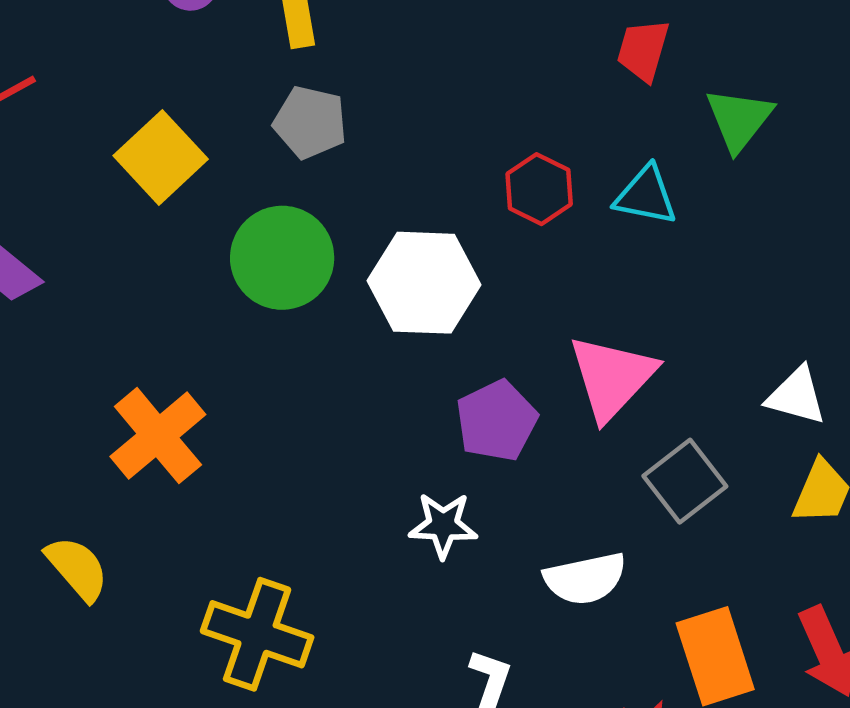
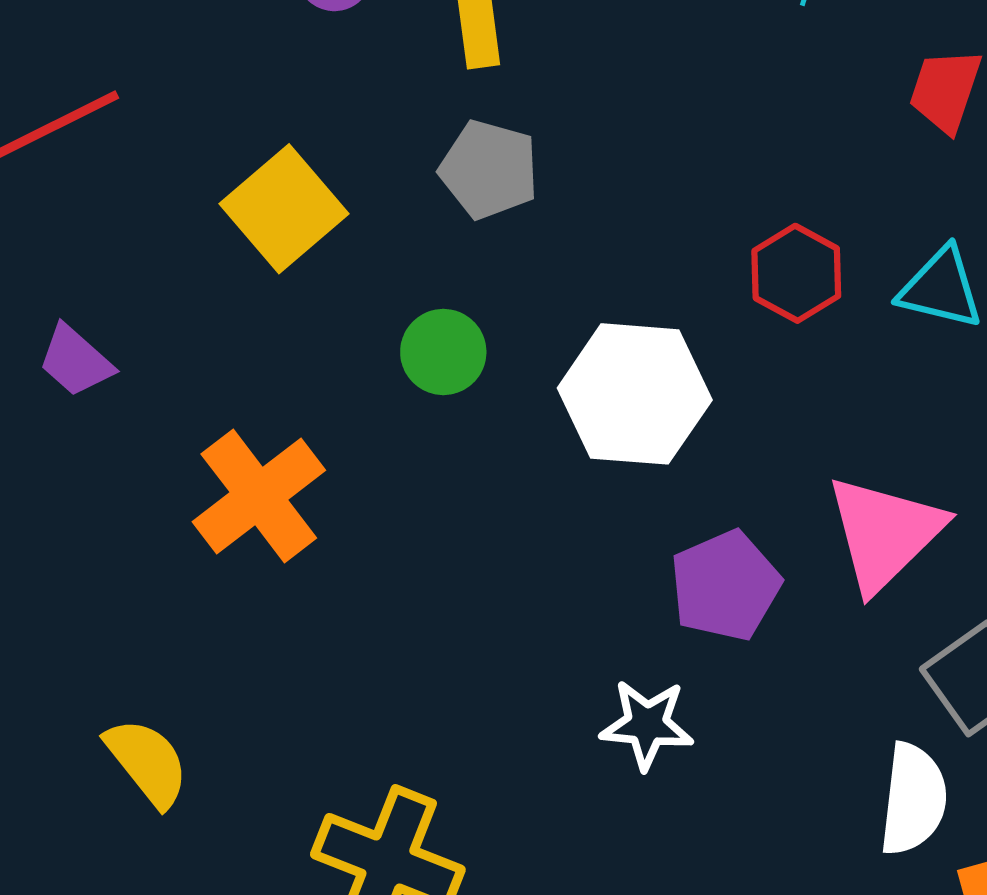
green circle: (282, 258) -> (443, 352), size x0.6
orange cross: (158, 436) -> (259, 496), moved
white semicircle: (585, 579) -> (913, 799), moved, turned -74

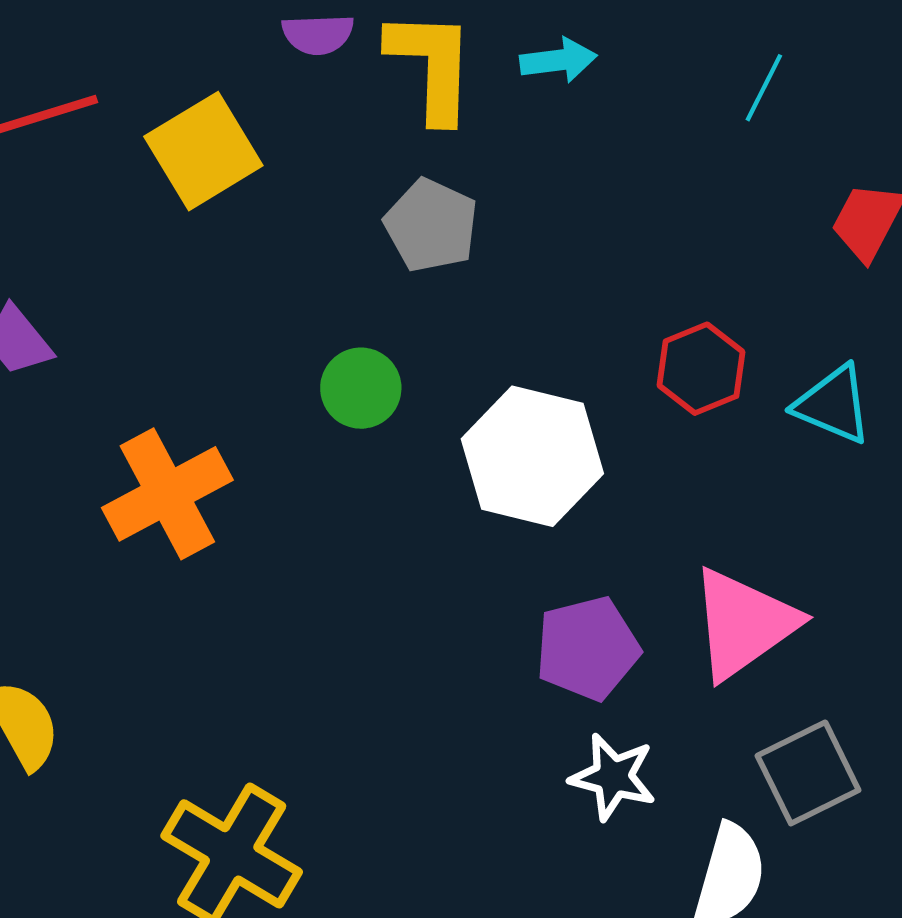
yellow square: (284, 209) -> (203, 151), moved
white star: (647, 724) -> (613, 777), moved

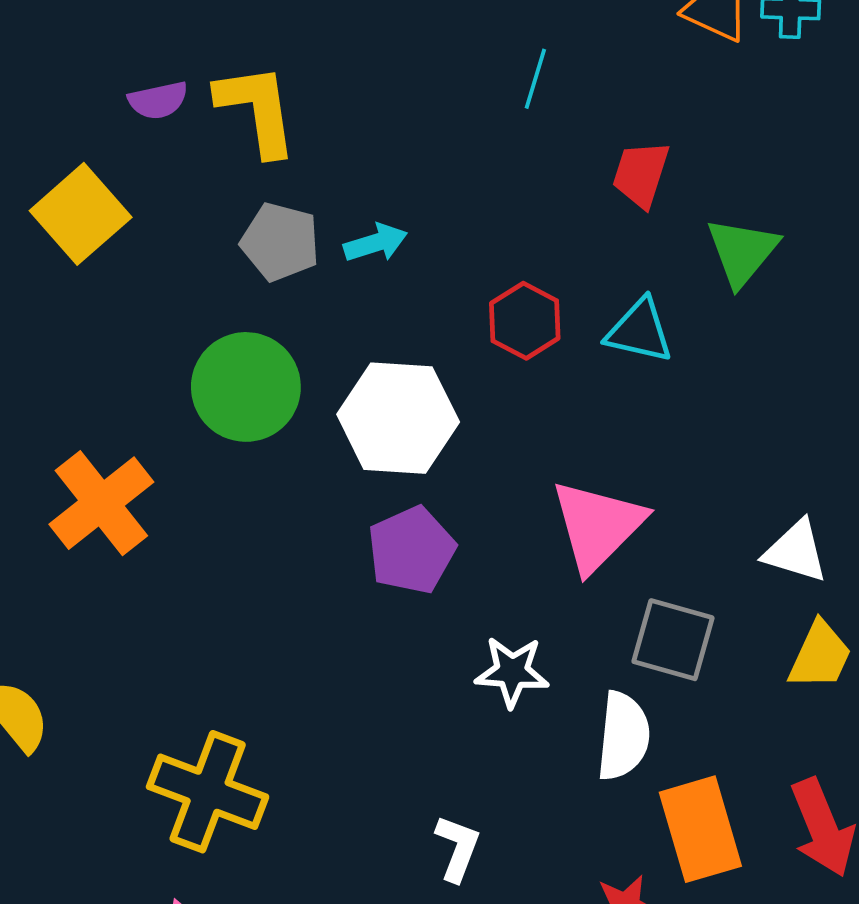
cyan arrow: (558, 60) -> (376, 243), moved
green circle: (361, 388) -> (246, 387), size x1.6
purple pentagon: (587, 648) -> (412, 550), moved
gray square: (808, 773) -> (673, 640), turned -38

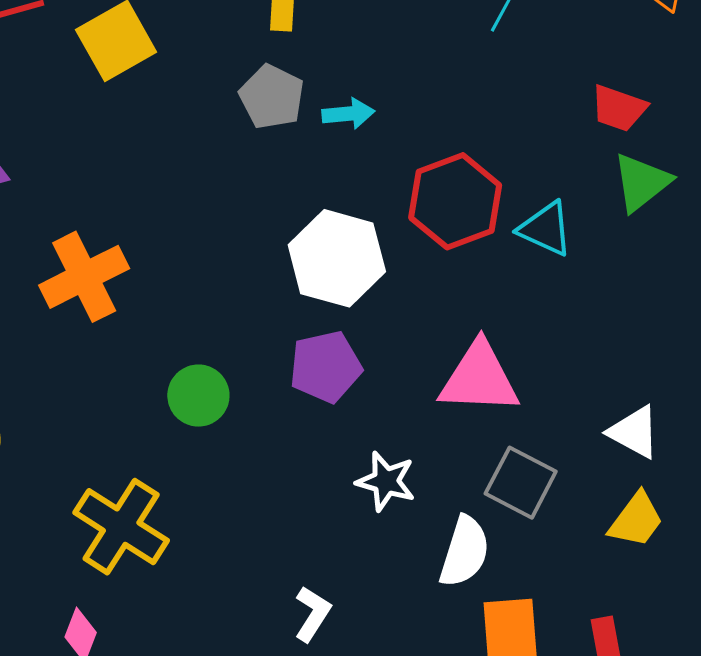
red trapezoid: (641, 174) -> (619, 108), moved, turned -100
red hexagon: (525, 321) -> (455, 201), size x1.5
green circle: (246, 387) -> (198, 396), moved, size x0.7
pink triangle: (598, 526) -> (479, 378), turned 36

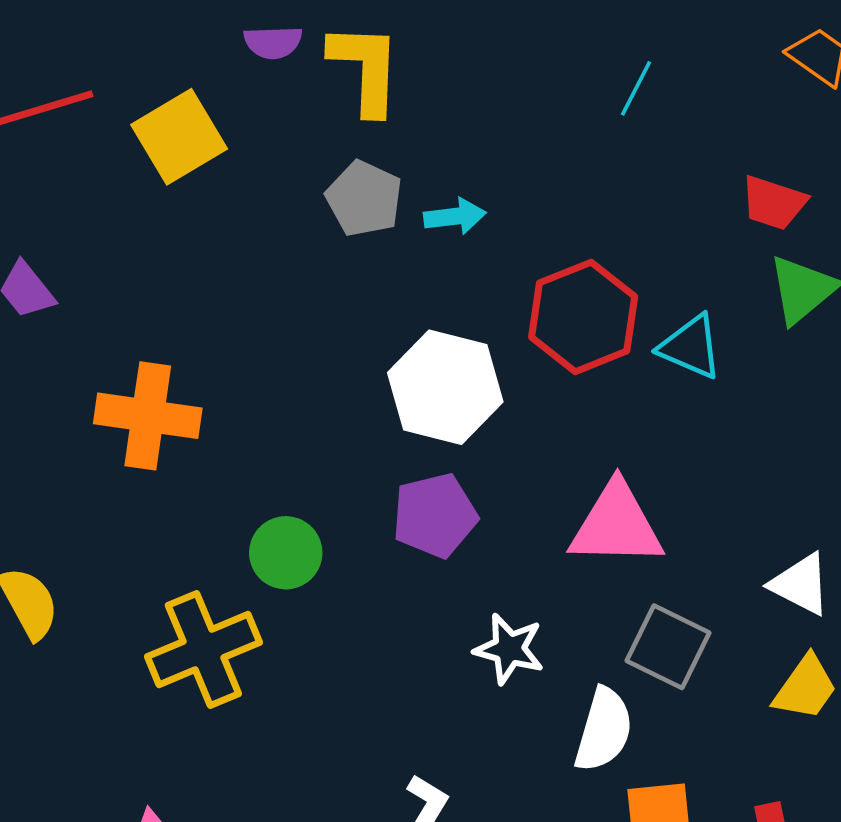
orange cross: (84, 277) -> (148, 416), turned 36
yellow cross: (121, 527) -> (203, 650), moved, turned 36

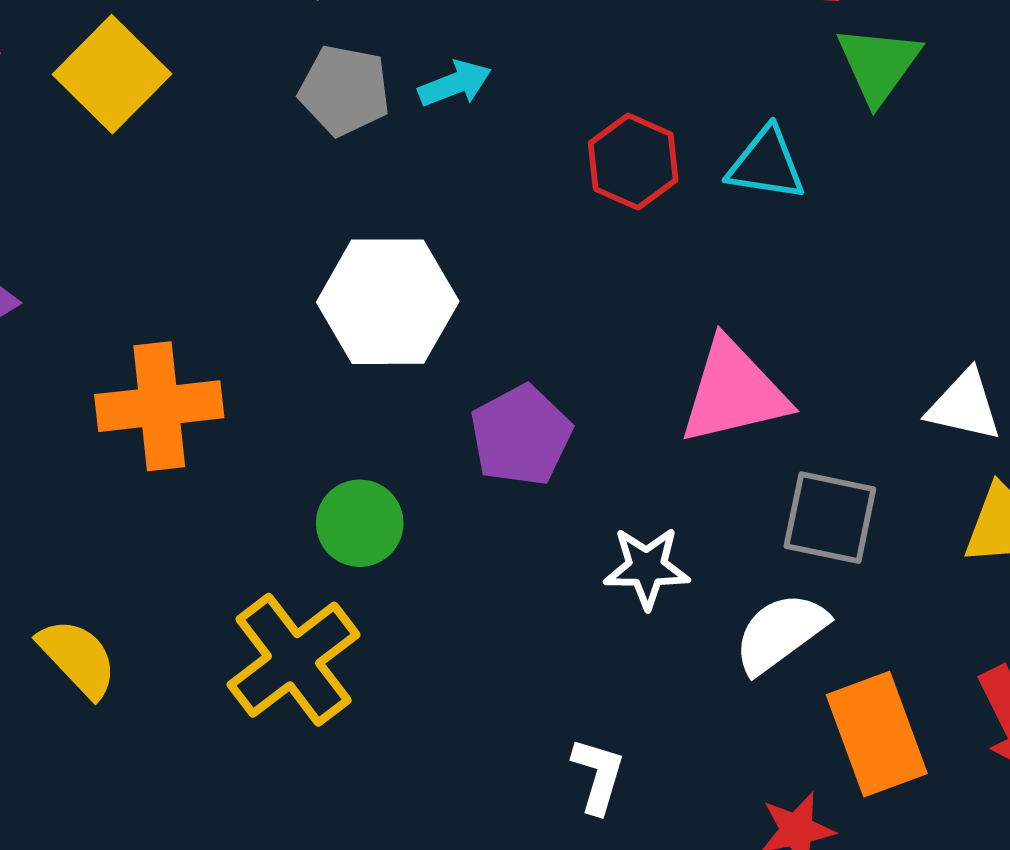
red hexagon: (583, 317) -> (633, 162), size x0.7
white hexagon: (445, 387) -> (388, 302), moved
white semicircle: (604, 730) -> (780, 633), turned -128

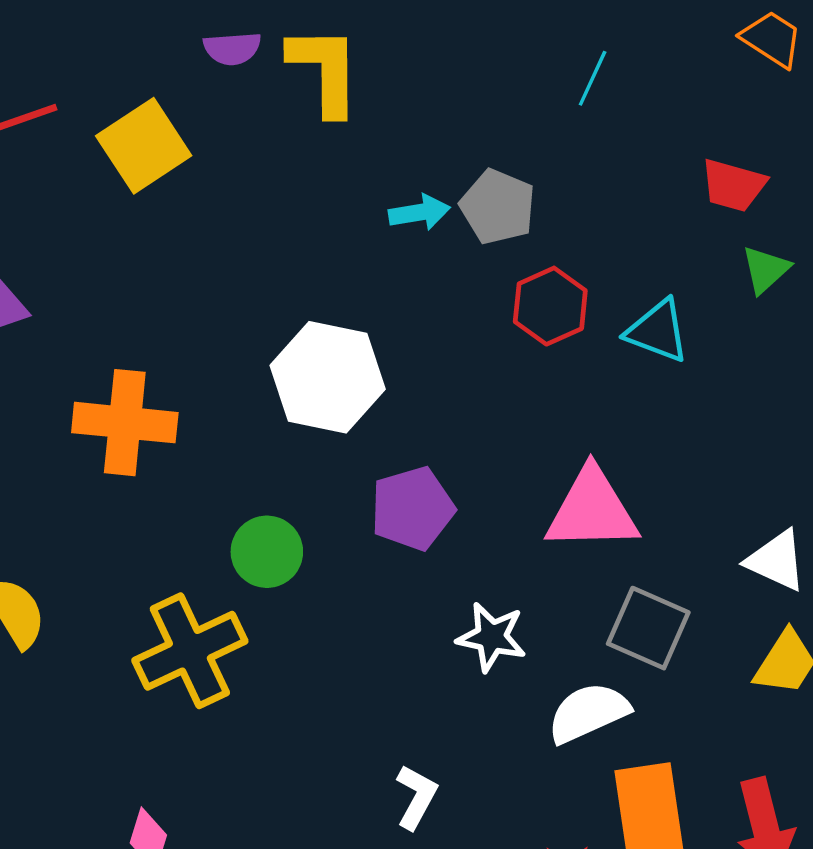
green triangle: (878, 64) -> (766, 270), size x0.7
gray pentagon: (344, 90) -> (498, 207), moved

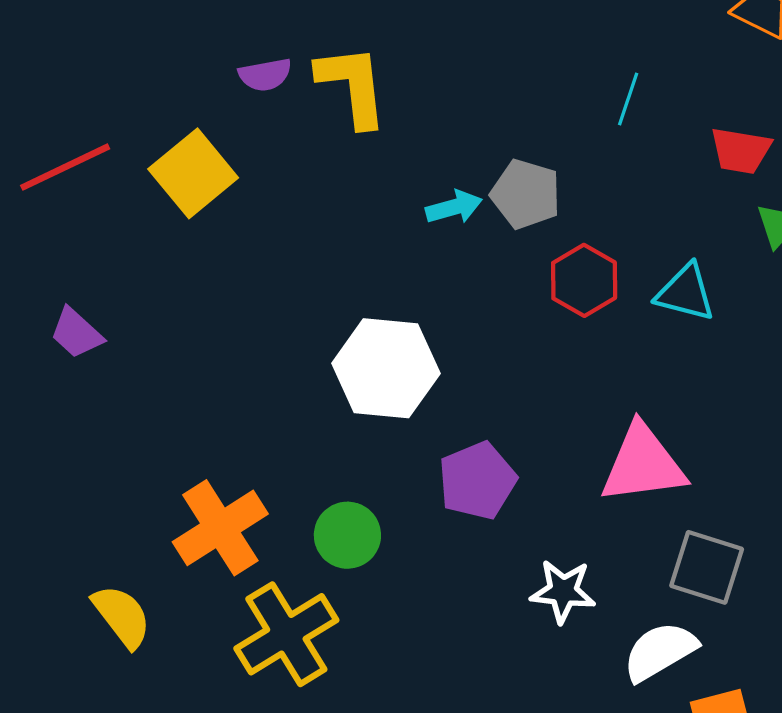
cyan line: (593, 78) -> (628, 99), moved
orange cross: (125, 423) -> (220, 528), moved, turned -32

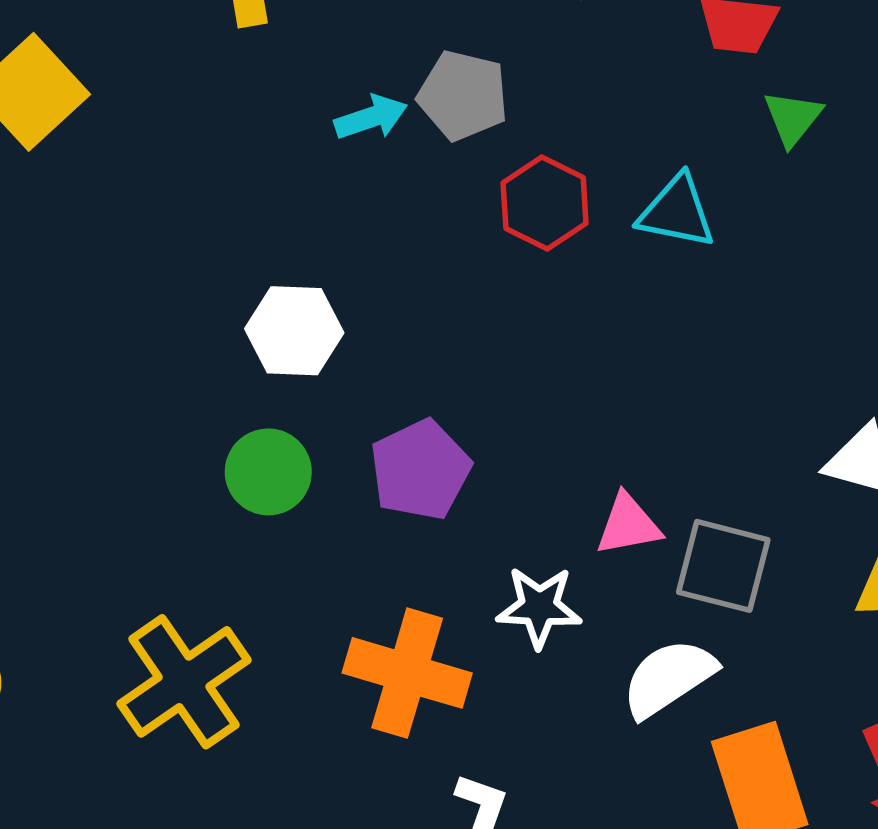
white hexagon: (386, 368) -> (294, 331), size x0.7
pink triangle: (643, 464) -> (628, 525), moved, size x0.6
orange cross: (220, 528) -> (407, 673), moved, turned -38
green circle: (347, 535) -> (268, 472), moved

